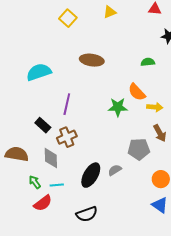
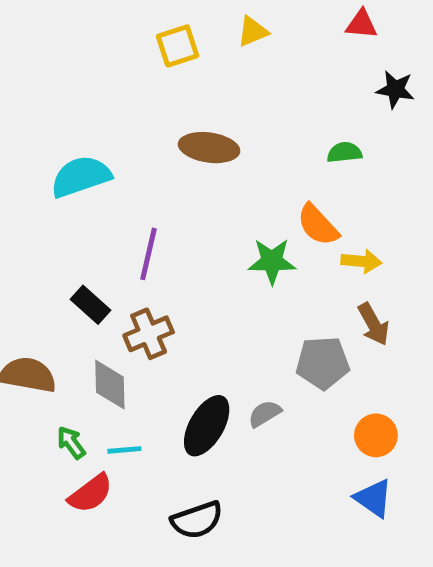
yellow square: (68, 18) -> (178, 46), moved, turned 30

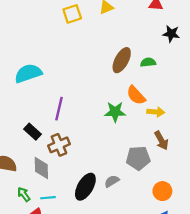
brown ellipse: (209, 148) -> (122, 60), moved, turned -70

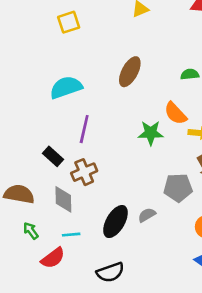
yellow square: (72, 14) -> (69, 22), moved
brown ellipse: (122, 60) -> (130, 72), moved
cyan semicircle: (28, 73) -> (66, 87), moved
green arrow: (24, 194) -> (31, 231), moved

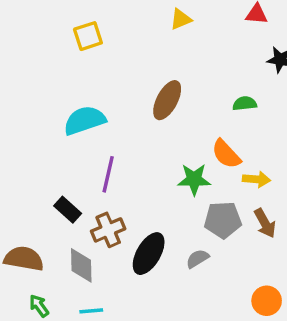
gray pentagon: (178, 188) -> (223, 220), moved
gray semicircle: (147, 215) -> (197, 259), moved
black ellipse: (115, 222) -> (149, 254), moved

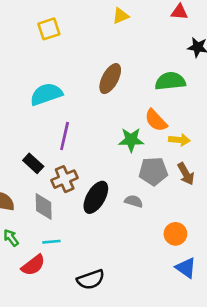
green semicircle: (245, 104) -> (170, 81), size x1.6
gray semicircle: (197, 259) -> (134, 201), turned 48
orange circle: (267, 301) -> (175, 234), moved

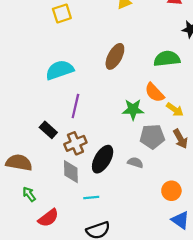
yellow arrow: (179, 140) -> (175, 109), turned 30
gray diamond: (44, 206) -> (71, 172), moved
cyan line: (51, 242) -> (91, 198), moved

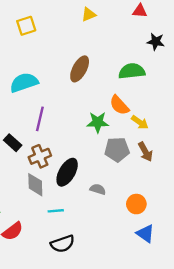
gray semicircle: (135, 163) -> (98, 189), moved

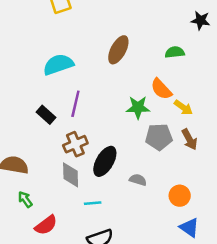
green semicircle: (132, 71) -> (175, 52), size x0.7
black rectangle: (13, 143) -> (46, 115), moved

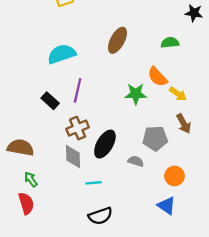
gray pentagon: (159, 137) -> (155, 138), moved
red semicircle: (46, 225) -> (26, 203), moved, turned -70
blue triangle: (189, 228) -> (167, 206), moved

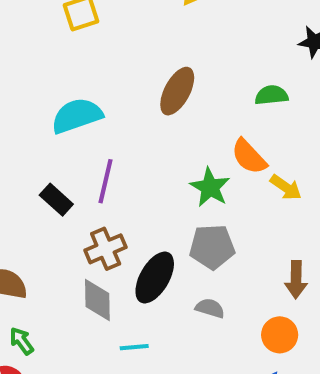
green star: (136, 94) -> (210, 187), turned 30
brown arrow: (184, 124) -> (296, 280), moved, turned 30
gray pentagon: (155, 138) -> (212, 247), moved

